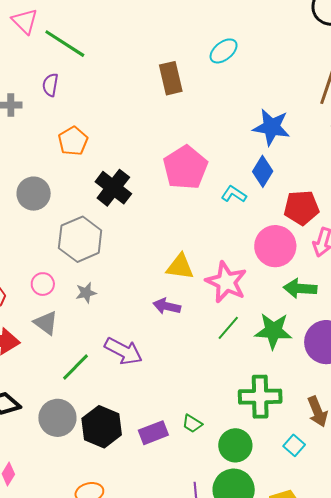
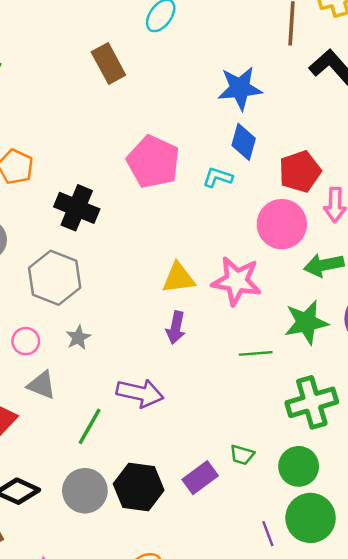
purple arrow: (167, 306) -> (176, 328), turned -76
green line: (228, 328) -> (256, 353), moved, turned 60

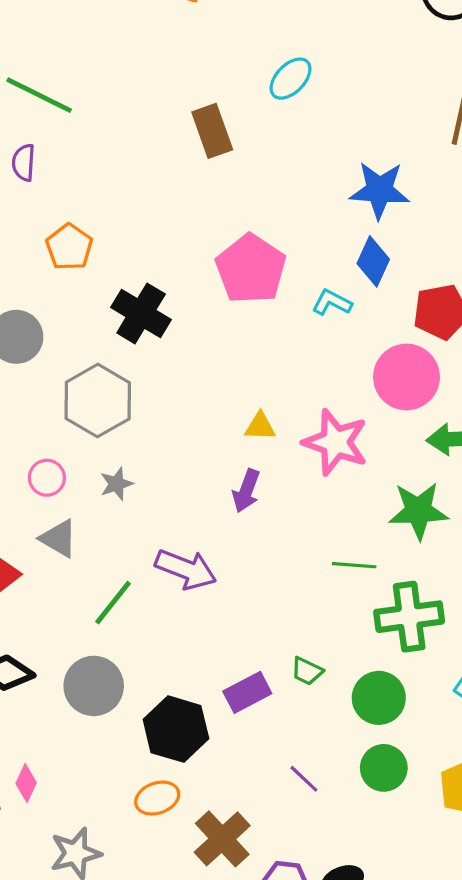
yellow triangle: (179, 278) -> (260, 426), size x0.7
green line: (256, 353) -> (354, 565), moved
black hexagon: (139, 487) -> (176, 729), moved
green circle: (311, 518) -> (384, 768), size x0.7
purple line: (268, 534) -> (304, 779), moved, turned -35

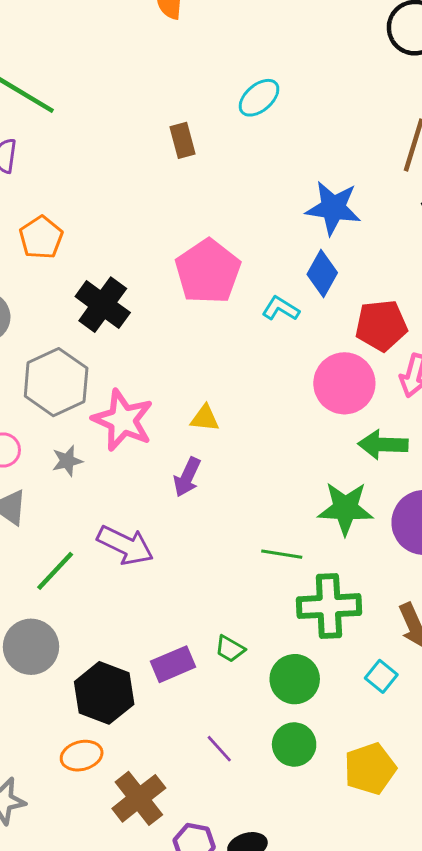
brown rectangle: (212, 131) -> (182, 140), size x0.7
pink star: (336, 442) -> (123, 420), moved

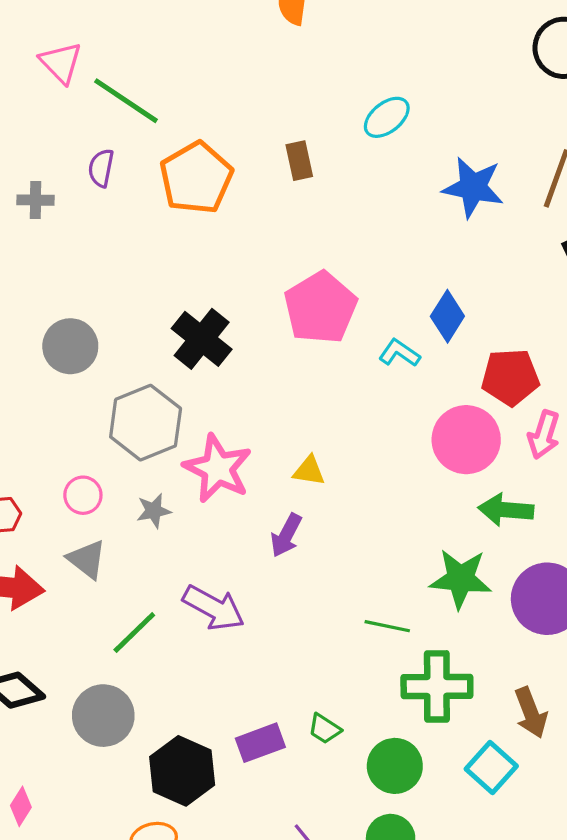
blue star: (333, 208) -> (473, 187), moved
orange pentagon: (41, 238) -> (196, 178), moved, size x1.5
cyan square: (381, 676) -> (491, 768), size x1.4

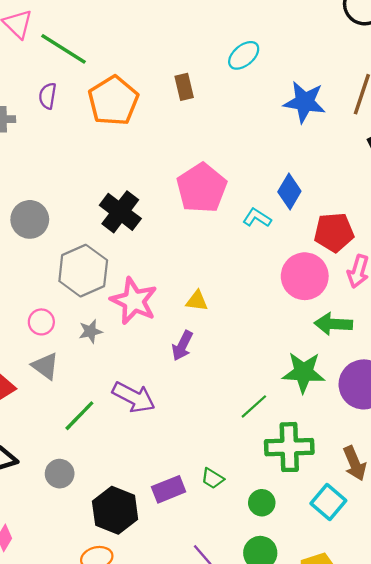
green line: (387, 626) -> (254, 406), turned -52
gray circle: (103, 716) -> (60, 474), size x0.7
green circle: (395, 766) -> (262, 503), size x0.7

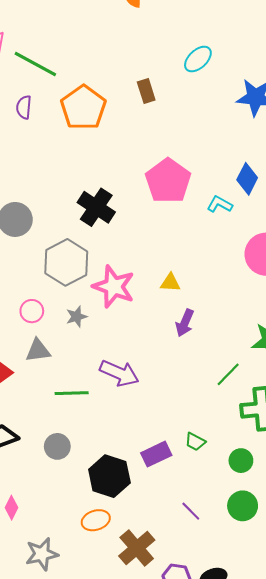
purple arrow: (182, 346) -> (185, 323), moved
gray triangle: (45, 366) -> (38, 351), turned -40
green line: (79, 416) -> (72, 393), turned 48

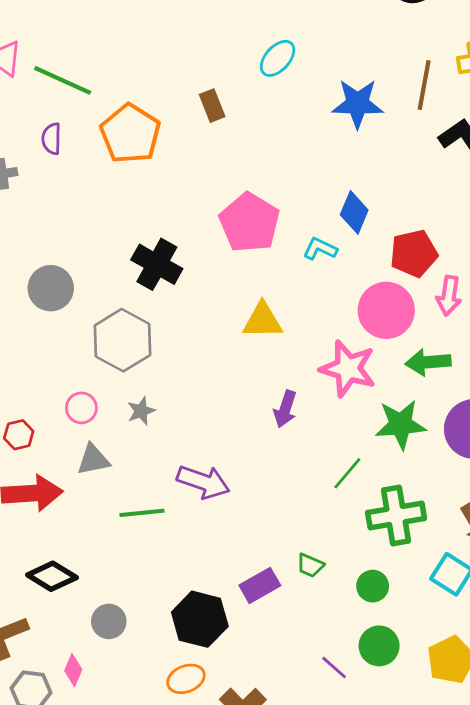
yellow triangle: (170, 283) -> (263, 321), moved, size x1.5
pink star: (114, 287) -> (348, 369), moved
gray circle: (57, 446) -> (109, 621), moved
purple line: (191, 511) -> (334, 667), moved

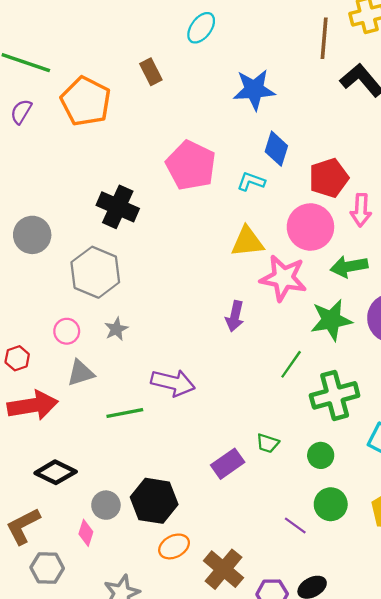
blue star: (357, 104) -> (254, 90), moved
purple semicircle: (52, 139) -> (21, 112), turned 35
yellow triangle: (263, 321) -> (247, 242), moved
black hexagon: (200, 619) -> (154, 501), moved
pink diamond: (73, 670) -> (86, 533), moved

